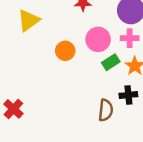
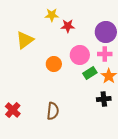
brown semicircle: (106, 110) -> (53, 111), moved

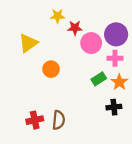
pink circle: (80, 55) -> (91, 43), moved
orange circle: (54, 64) -> (51, 69), moved
red cross: (13, 110) -> (35, 120), moved, turned 35

